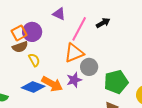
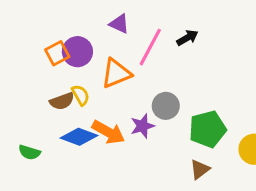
brown semicircle: (20, 47) -> (62, 101), moved
orange triangle: (74, 53) -> (116, 73), moved

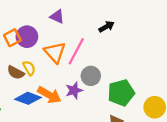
pink line: (150, 47) -> (76, 51), moved
orange triangle: (116, 73) -> (55, 52), turned -50
brown semicircle: (62, 101) -> (16, 73), turned 48

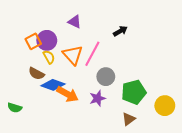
yellow semicircle: (29, 68) -> (49, 57), moved
purple star: (74, 90) -> (98, 98), moved
blue diamond: (28, 98) -> (53, 85), moved

